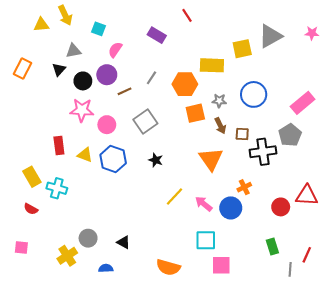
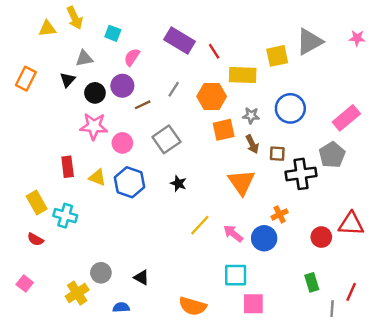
red line: (187, 15) -> (214, 51), moved
purple rectangle: (157, 35) -> (180, 40), size x1.4
pink square: (21, 248) -> (25, 284), turned 32

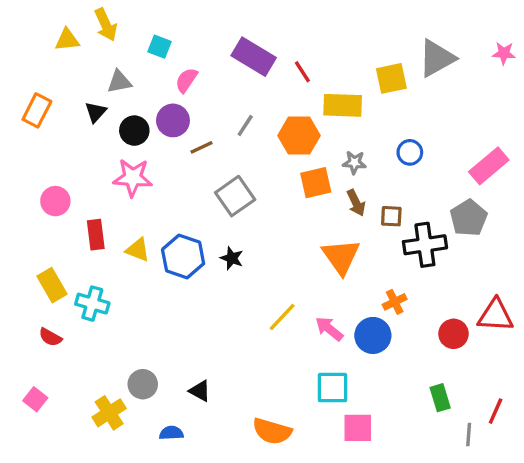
blue circle: (290, 108) -> (410, 152), size x0.6
pink circle: (122, 143) -> (55, 201), moved
black star: (178, 183) -> (232, 258), moved

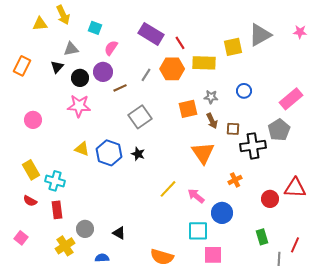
orange hexagon: (299, 136) -> (172, 69), moved
red rectangle: (96, 235) -> (57, 210), moved
blue circle: (373, 335) -> (222, 213), moved

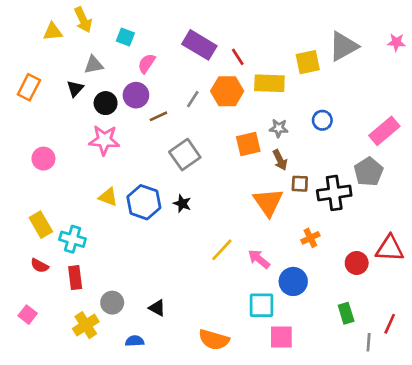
brown square: (233, 129) -> (300, 184), moved

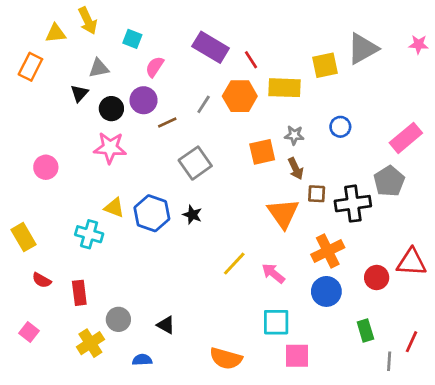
orange rectangle: (29, 87) -> (30, 67), moved
yellow rectangle: (41, 225) -> (23, 237), moved
orange cross: (310, 238) -> (328, 251), size x1.6
cyan cross: (73, 239) -> (89, 234), moved
blue circle: (293, 281) -> (326, 291), moved

